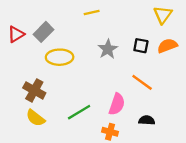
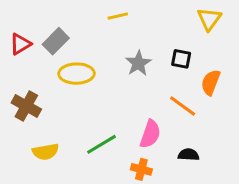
orange semicircle: (167, 46) -> (211, 82), moved, turned -48
brown cross: (34, 90) -> (26, 106), moved
yellow semicircle: (35, 118) -> (46, 152), turned -48

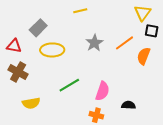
red triangle: (20, 44) -> (14, 46), moved, turned 42
black square: (181, 59) -> (152, 31), moved
orange line: (183, 106) -> (124, 43), moved, turned -72
green line: (102, 144) -> (69, 85), moved

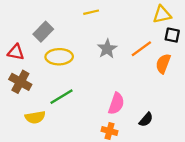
yellow triangle: (143, 13) -> (162, 14), turned 42
green line: (69, 85) -> (61, 97), moved
black semicircle: (129, 105) -> (146, 120), turned 128

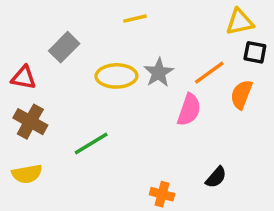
yellow ellipse: (59, 57) -> (116, 76), moved
pink semicircle: (116, 104) -> (189, 110), moved
yellow semicircle: (35, 117) -> (27, 174), moved

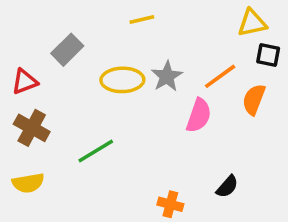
red triangle: (24, 78) -> (25, 82), turned -32

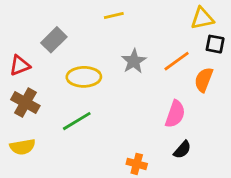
yellow ellipse: (122, 80) -> (84, 77), moved
pink semicircle: (199, 115) -> (175, 114), moved

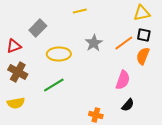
black square: (215, 44) -> (144, 35), moved

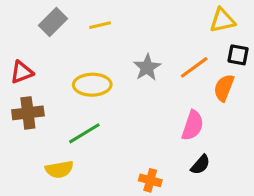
yellow line: (80, 11) -> (100, 25), moved
gray rectangle: (38, 28) -> (53, 22), moved
black square: (144, 35) -> (238, 55), moved
brown cross: (18, 72) -> (28, 113), turned -36
yellow semicircle: (16, 103) -> (59, 169), moved

